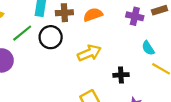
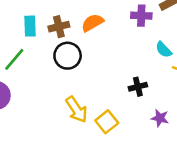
black circle: (51, 37) -> (68, 56), moved
yellow arrow: (89, 53) -> (76, 110), moved, turned 90

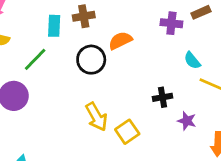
orange semicircle: (92, 23) -> (120, 41), moved
brown cross: (59, 27) -> (84, 16), moved
purple star: (160, 118) -> (187, 121), moved

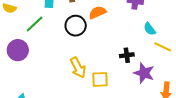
purple star: (187, 121) -> (144, 73), size x1.5
yellow square: (127, 132) -> (100, 79), turned 30

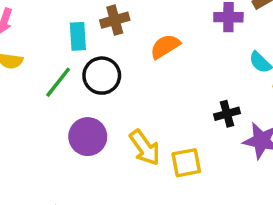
black circle: (76, 26) -> (102, 76), moved
purple circle: (18, 50) -> (88, 137), moved

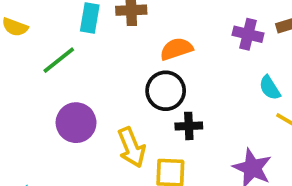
black circle: (102, 76) -> (166, 91), moved
black cross: (227, 114) -> (189, 126), moved

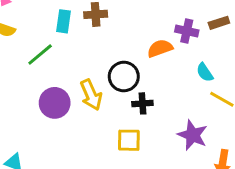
orange semicircle: (176, 49) -> (160, 48), moved
yellow arrow: (132, 147) -> (91, 95), moved

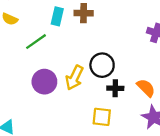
orange semicircle: (160, 48) -> (146, 88), moved, turned 60
yellow arrow: (91, 95) -> (74, 78), turned 45

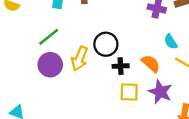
green line: (36, 42) -> (49, 37), moved
yellow square: (102, 117) -> (129, 92), moved

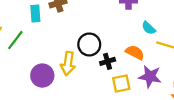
green line: (49, 37) -> (15, 40), moved

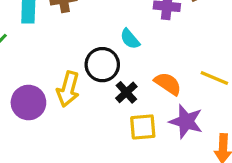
cyan semicircle: (149, 28) -> (130, 39), moved
black cross: (108, 61) -> (126, 92), turned -32

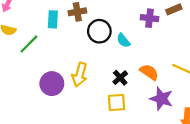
black circle: (102, 65) -> (99, 31), moved
yellow square: (143, 127) -> (117, 103), moved

